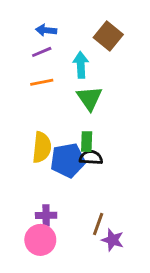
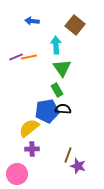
purple line: (42, 52) -> (16, 57), moved
green rectangle: (87, 142) -> (57, 90), moved, turned -32
yellow semicircle: (42, 147) -> (29, 128), moved, turned -135
pink circle: (40, 240) -> (17, 174), moved

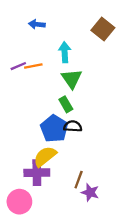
brown square: (75, 25) -> (103, 29), moved
blue pentagon: (47, 111) -> (54, 129), turned -30
yellow semicircle: (29, 128) -> (45, 156), moved
purple cross: (32, 149) -> (37, 173), size x1.5

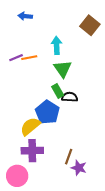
blue arrow: (37, 24) -> (25, 16), moved
black semicircle: (73, 126) -> (70, 97), moved
yellow semicircle: (45, 156) -> (30, 126), moved

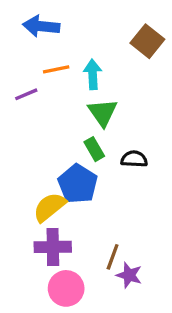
blue arrow: (25, 16) -> (41, 26), size x1.5
orange line: (29, 58) -> (56, 69), moved
black semicircle: (70, 97) -> (134, 159), moved
pink circle: (17, 176) -> (66, 288), moved

